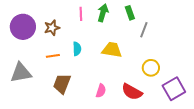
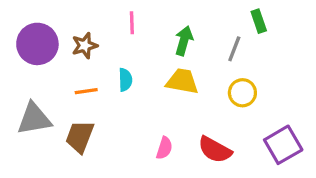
green arrow: (103, 13) -> (184, 41), moved
green rectangle: (130, 13) -> (259, 21), moved
yellow circle: (151, 68) -> (242, 93), moved
brown trapezoid: (62, 84) -> (80, 137), moved

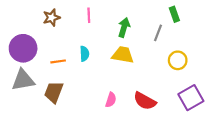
purple circle: (37, 44) -> (23, 48), moved
brown star: (85, 46) -> (52, 18), moved
yellow circle: (242, 93) -> (178, 60), moved

